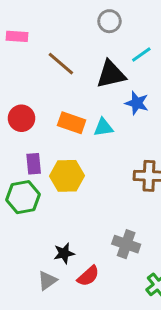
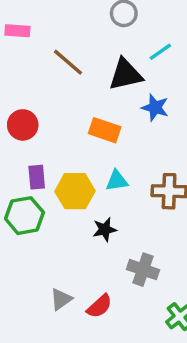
orange rectangle: (72, 123) -> (105, 130), moved
cyan triangle: (103, 127) -> (117, 181), moved
black star: (64, 253) -> (105, 230), moved
gray triangle: (47, 281) -> (61, 299), moved

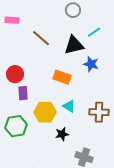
purple rectangle: (37, 177) -> (23, 93), moved
cyan triangle: (117, 181) -> (69, 106), turned 40

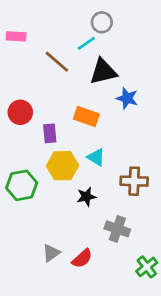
cyan line: (94, 32) -> (86, 43), moved
purple rectangle: (23, 93) -> (50, 133), moved
brown cross: (99, 112) -> (134, 181), moved

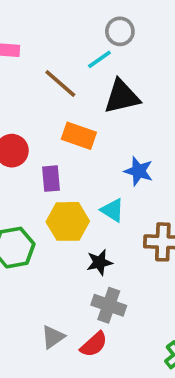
blue star: (127, 98) -> (139, 171), moved
orange rectangle: (86, 117) -> (79, 136), moved
gray cross: (117, 229) -> (109, 305), moved

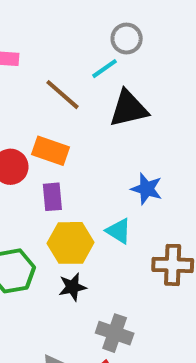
orange rectangle: (79, 136) -> (50, 151), moved
black star: (99, 262) -> (72, 287), moved

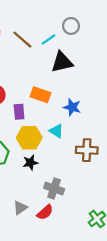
gray circle: (127, 39) -> (71, 26), moved
brown line: (62, 95) -> (22, 40), moved
orange rectangle: (50, 151) -> (41, 95), moved

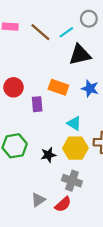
blue star: (72, 107) -> (90, 88), moved
yellow hexagon: (29, 138) -> (75, 148), moved

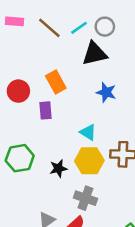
gray circle: (89, 19) -> (105, 27), moved
orange rectangle: (58, 87) -> (56, 82), moved, turned 42

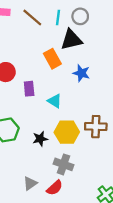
cyan line: (79, 28) -> (58, 17), turned -48
orange rectangle: (56, 82) -> (52, 59), moved
cyan triangle: (88, 132) -> (55, 101), moved

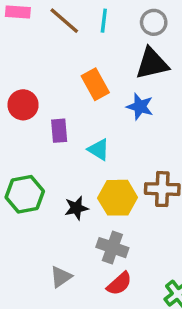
gray circle: (80, 16) -> (154, 22), moved
black triangle: (71, 40) -> (152, 64), moved
red semicircle: (55, 188) -> (119, 284), moved

